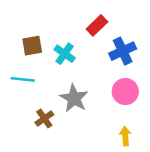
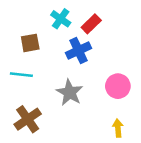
blue cross: (123, 51) -> (78, 51), moved
cyan cross: (65, 54) -> (61, 19), moved
brown cross: (44, 119) -> (28, 119), moved, size x1.5

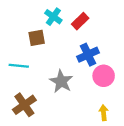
brown square: (30, 43) -> (37, 38), moved
blue cross: (78, 51) -> (88, 55), moved

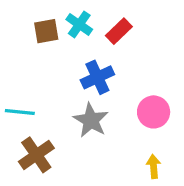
brown square: (37, 38) -> (46, 31), moved
blue cross: (88, 55) -> (97, 77), moved
cyan line: (19, 66) -> (20, 112), moved

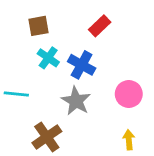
cyan cross: (79, 24) -> (48, 58), moved
blue cross: (97, 77) -> (82, 65), turned -36
brown cross: (36, 155) -> (47, 137), moved

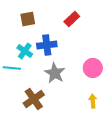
cyan cross: (48, 58) -> (25, 51), moved
blue cross: (82, 65) -> (47, 45), moved, turned -36

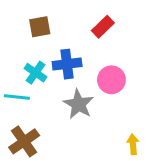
pink circle: (93, 68) -> (111, 80), moved
brown cross: (34, 99) -> (24, 141), moved

